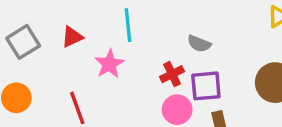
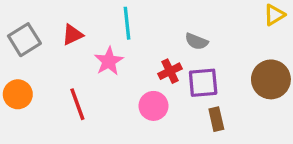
pink circle: (177, 110) -> (153, 106), moved

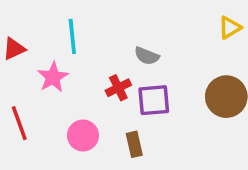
pink circle: (153, 106) -> (83, 136), moved
brown rectangle: (216, 119) -> (134, 144), moved

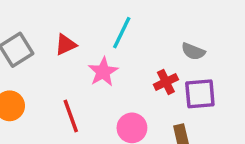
cyan line: (72, 36) -> (122, 33), turned 32

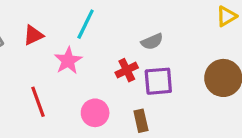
gray semicircle: (193, 51) -> (152, 42), turned -45

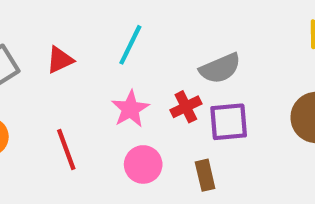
gray semicircle: (152, 42) -> (220, 68), size x1.4
pink star: (68, 61) -> (130, 109), moved

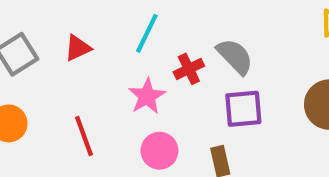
gray semicircle: (220, 68) -> (235, 56), turned -111
red cross: (186, 107) -> (189, 69), moved

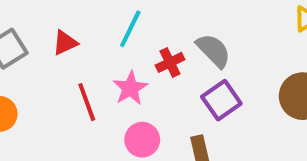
purple square: (243, 109) -> (221, 100), turned -30
red line: (84, 136) -> (87, 102), moved

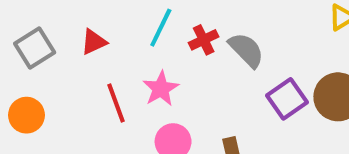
red cross: (170, 62) -> (204, 40), moved
purple square: (221, 100) -> (287, 99), moved

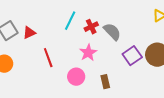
red triangle: (94, 42) -> (29, 33), moved
pink star: (161, 89) -> (88, 53), moved

